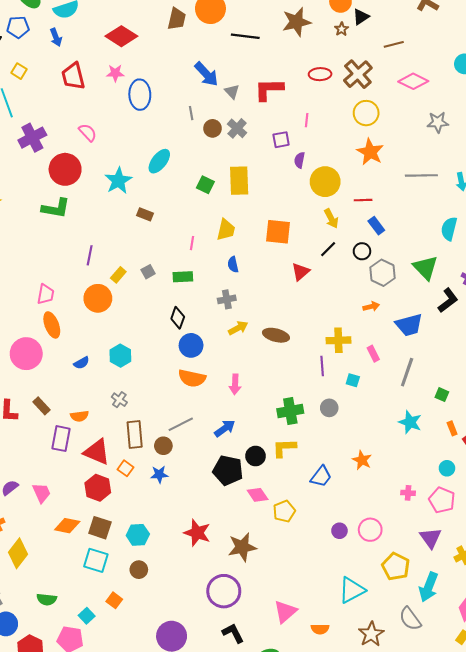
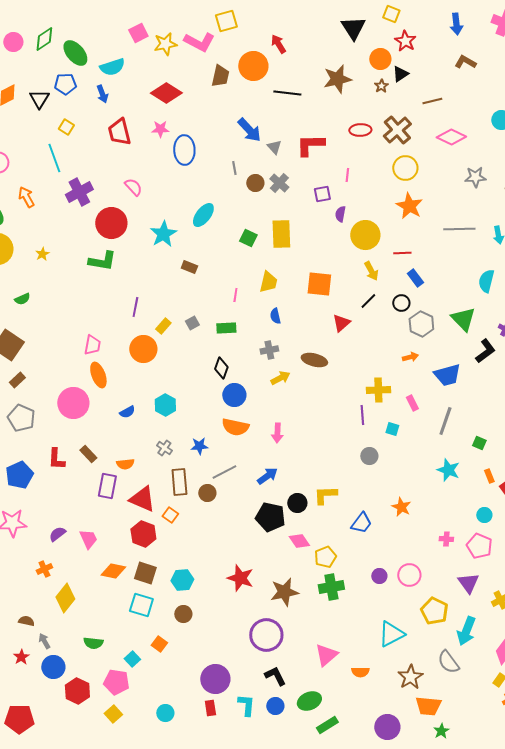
brown ellipse: (276, 335) -> (314, 360), moved
green cross: (290, 411) -> (331, 587), moved
blue star: (159, 474) -> (199, 446), moved

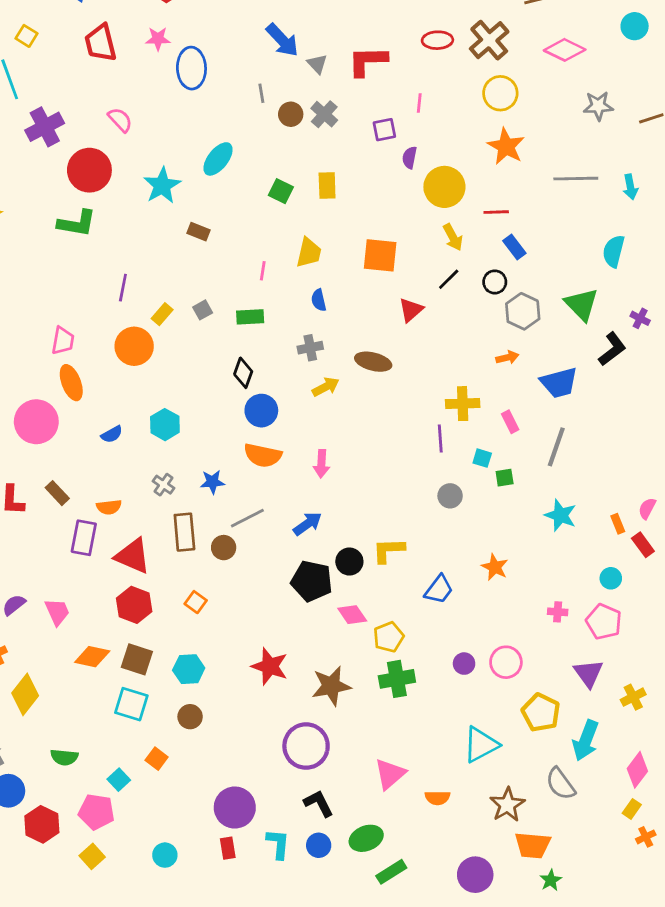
yellow rectangle: (281, 234) -> (327, 186), size x0.7
green square: (479, 443) -> (505, 478), moved, turned -32
orange square: (170, 515) -> (196, 602), moved

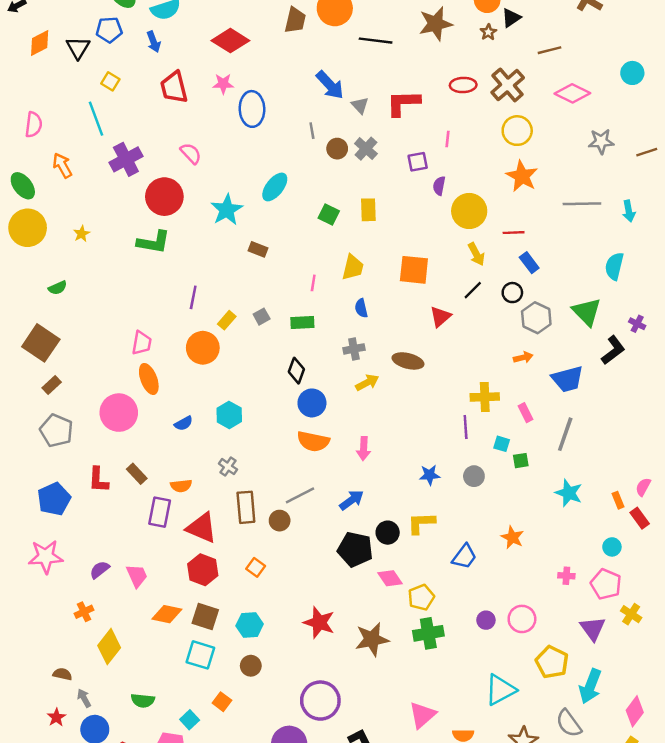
blue star: (212, 482) -> (430, 475), moved
yellow cross: (633, 697) -> (631, 614), moved, turned -30
purple circle: (306, 746) -> (320, 701), moved

